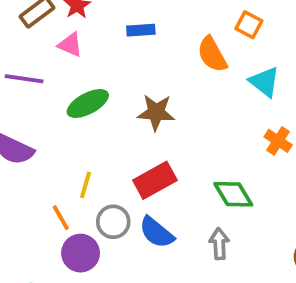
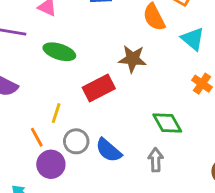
green ellipse: (88, 104) -> (59, 52), turned 44
brown star: (156, 112) -> (132, 59), moved
red rectangle: (155, 180) -> (99, 88), moved

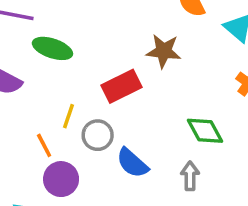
green ellipse: (59, 52) -> (52, 48), moved
gray circle: (76, 141) -> (98, 135), moved

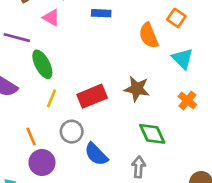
green ellipse: (52, 48) -> (42, 64), turned 40
brown star: (164, 51) -> (137, 89), moved
yellow line: (68, 116) -> (52, 98), moved

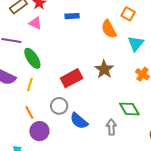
cyan triangle: (183, 59) -> (136, 44), turned 30
brown star: (137, 89) -> (104, 69), turned 30
yellow line: (52, 98) -> (30, 85), moved
green diamond: (152, 134) -> (129, 109), moved

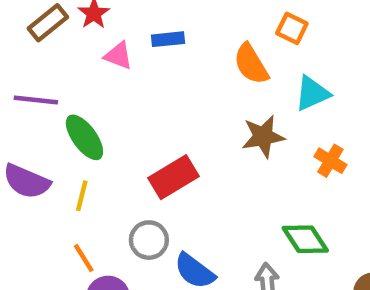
pink triangle: (35, 23) -> (118, 56), moved
cyan triangle: (136, 44) -> (312, 93), turned 30
brown star: (104, 69) -> (263, 136), moved, turned 30

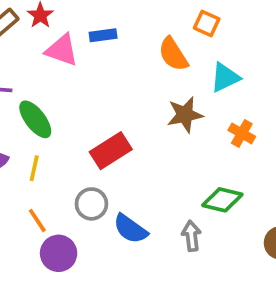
pink triangle: (118, 56) -> (62, 50), size x1.4
green diamond: (305, 239) -> (222, 200), turned -42

